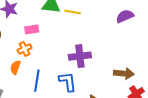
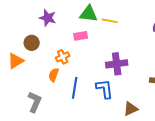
pink rectangle: (32, 29) -> (81, 36), moved

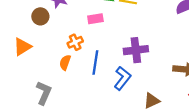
brown circle: (32, 43) -> (40, 16), moved
blue line: (75, 88) -> (95, 62), moved
blue L-shape: (105, 89) -> (122, 78), turned 45

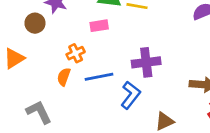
blue line: (95, 62) -> (99, 77), turned 70
gray L-shape: (44, 93) -> (39, 112), turned -50

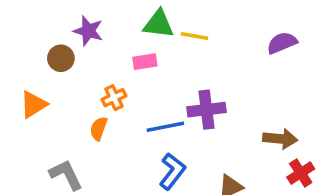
blue line: (99, 77) -> (165, 127), moved
blue L-shape: (130, 95) -> (172, 171), moved

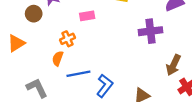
purple cross: (207, 110) -> (151, 31), moved
blue line: (165, 127) -> (78, 74), moved
brown arrow: (280, 139) -> (173, 65), turned 110

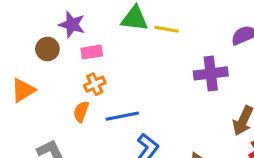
pink rectangle: (87, 16) -> (92, 52), moved
blue line: (78, 74) -> (122, 116), moved

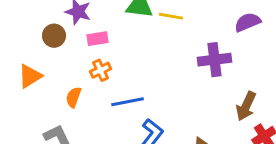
orange semicircle: (81, 112) -> (74, 97), moved

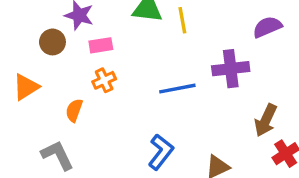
yellow line: (171, 16) -> (182, 20), turned 70
blue line: (128, 102) -> (177, 89), moved

